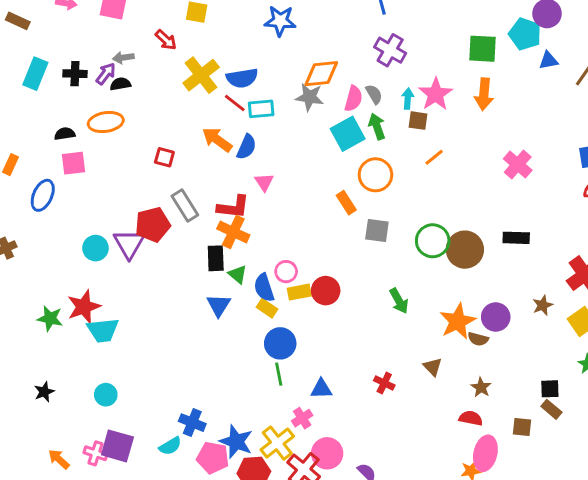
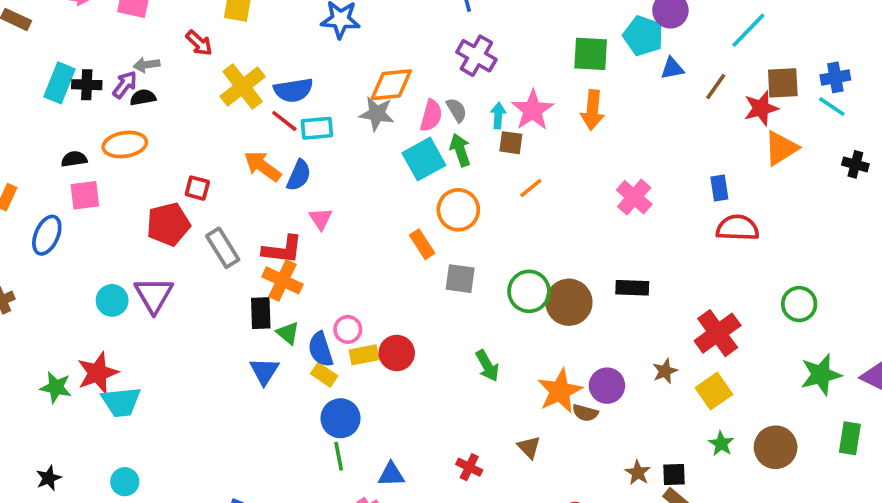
cyan rectangle: (35, 74) -> (60, 83), moved
red pentagon: (153, 225) -> (168, 224), moved
brown star: (481, 387) -> (638, 473), moved

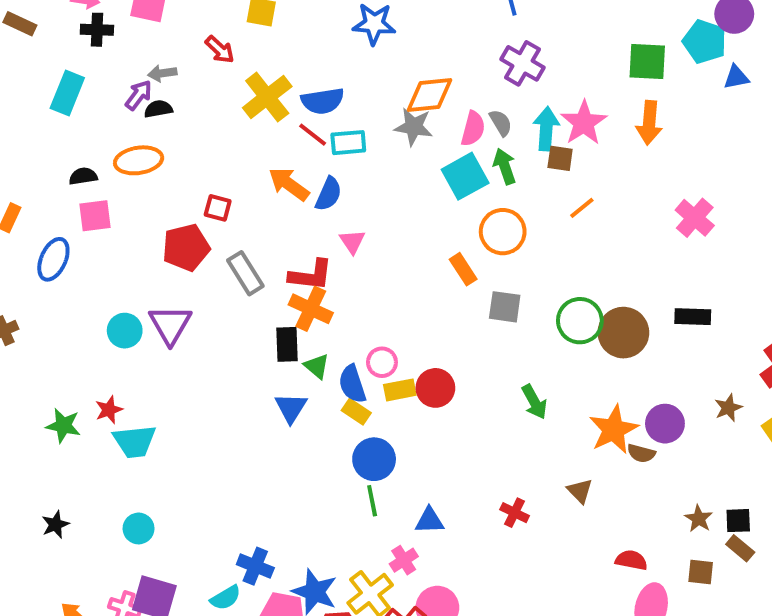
black cross: (87, 85) -> (97, 30), moved
cyan arrow: (498, 116) -> (546, 129), size x1.5
red star: (98, 373) -> (109, 410), size x0.6

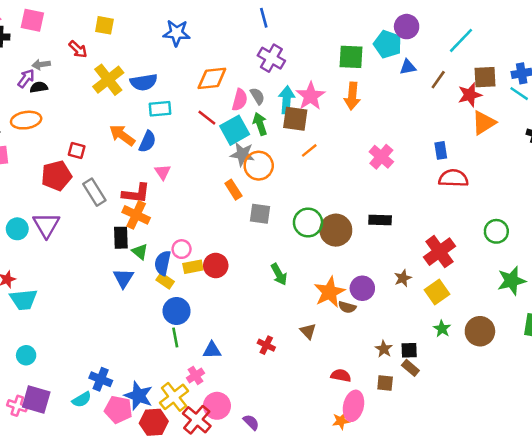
gray star: (414, 127) -> (242, 154), moved
red line: (313, 135) -> (207, 118), moved
brown square: (560, 158) -> (295, 119), size x1.5
blue semicircle: (352, 384) -> (163, 263), turned 30

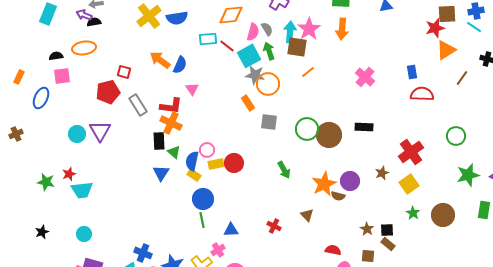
purple arrow: (26, 78) -> (84, 15), turned -105
brown line: (438, 80) -> (462, 78), moved
cyan rectangle: (160, 109) -> (208, 39), moved

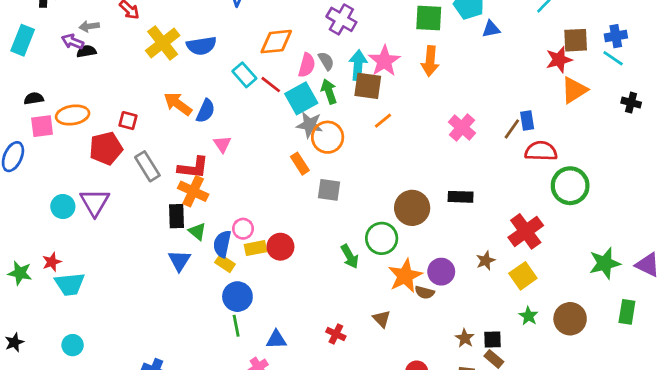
cyan rectangle: (208, 39) -> (244, 75), turned 54
orange ellipse: (84, 48) -> (73, 115), moved
brown line: (462, 78) -> (512, 129), moved
green circle: (307, 129) -> (382, 238), moved
green circle: (456, 136) -> (570, 186), moved, size x1.4

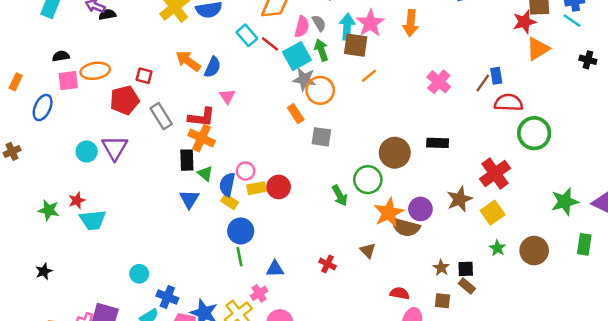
brown star: (486, 261) -> (460, 199), size x1.5
brown semicircle: (425, 292) -> (406, 227), size x1.6
cyan circle: (73, 345) -> (139, 274), moved

